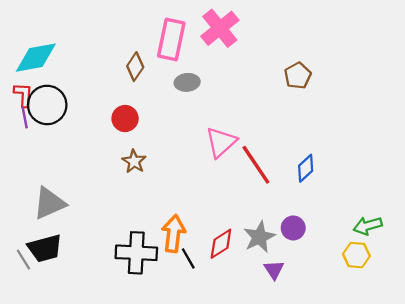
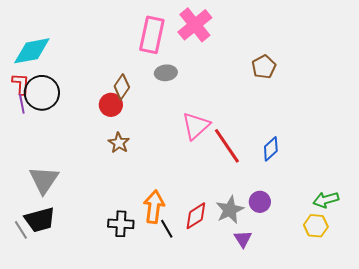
brown diamond: (135, 67) -> (122, 87), moved
gray triangle: (49, 203) -> (44, 180), turned -32
black cross: (136, 253) -> (121, 224), size x0.7

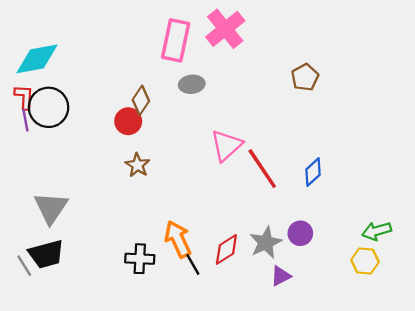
orange arrow: (154, 207) -> (178, 239), turned -32
purple triangle: (243, 239) -> (281, 276), turned 36

